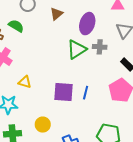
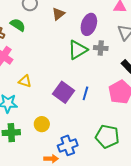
purple square: (64, 92) -> (63, 92), turned 30

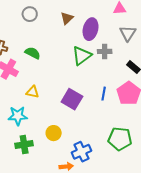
brown triangle: (58, 14) -> (67, 18), moved
green semicircle: (18, 25) -> (33, 53), moved
blue line: (85, 93) -> (104, 94), moved

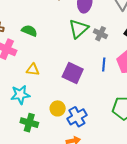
gray cross: (105, 51) -> (100, 34), moved, turned 32
green cross: (24, 144) -> (29, 123), turned 30
blue cross: (81, 152) -> (77, 117), moved

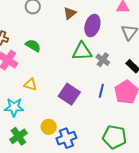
green triangle: (79, 29) -> (82, 51), turned 30
green cross: (29, 123) -> (18, 136), turned 30

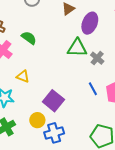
blue line: (101, 91) -> (93, 89), turned -48
purple square: (69, 94) -> (53, 101), moved

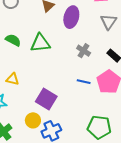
green triangle: (77, 48) -> (40, 43), moved
blue line: (93, 89) -> (84, 82), turned -40

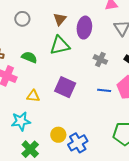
green triangle: (40, 43) -> (60, 45), moved
purple square: (46, 99) -> (65, 87), moved

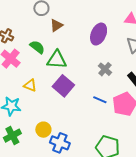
brown triangle: (60, 19) -> (56, 25), moved
green triangle: (60, 45) -> (57, 60), moved
blue cross: (78, 143) -> (60, 143), turned 36

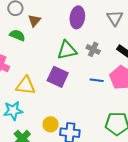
green semicircle: (37, 47) -> (17, 35), moved
green triangle: (57, 60) -> (67, 50), moved
yellow triangle: (30, 85) -> (26, 86), size x1.5

